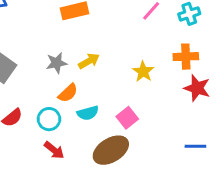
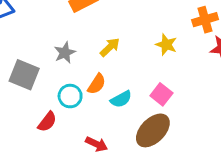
gray star: (57, 63) -> (65, 53), moved
cyan circle: (49, 119) -> (70, 96), moved

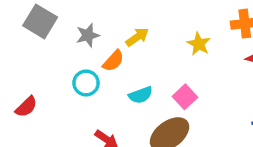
gray square: (24, 75) -> (40, 21), moved
orange semicircle: (97, 84) -> (113, 61), moved
red semicircle: (47, 122) -> (26, 107), moved

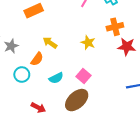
gray star: (88, 35) -> (11, 46), moved
yellow arrow: (137, 37) -> (50, 43), turned -104

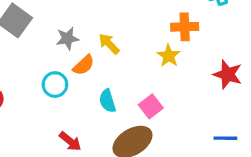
orange cross: (115, 27) -> (185, 27), moved
gray star: (11, 46) -> (67, 38), moved
cyan semicircle: (56, 78) -> (107, 101), turned 88

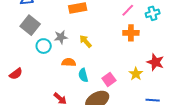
yellow star: (169, 56) -> (136, 74), moved
orange semicircle: (84, 65) -> (69, 62), moved, turned -136
cyan circle: (55, 85) -> (44, 46), moved

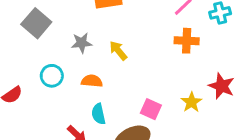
cyan circle: (44, 46) -> (52, 76), moved
cyan semicircle: (83, 75) -> (99, 114), moved
pink square: (109, 79) -> (151, 109), turned -32

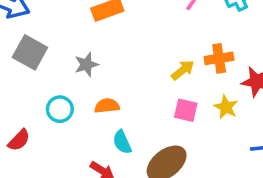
orange cross: (187, 41) -> (219, 58), moved
yellow arrow: (118, 51) -> (183, 70), moved, turned 102
pink square: (151, 109) -> (186, 110), moved

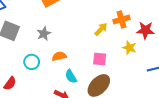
pink square: (186, 110) -> (100, 59), moved

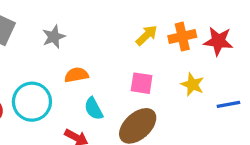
orange cross: (121, 20) -> (182, 37), moved
yellow star: (129, 48) -> (192, 85), moved
cyan circle: (32, 62) -> (32, 102), moved, size x1.5

